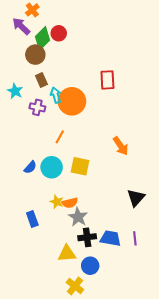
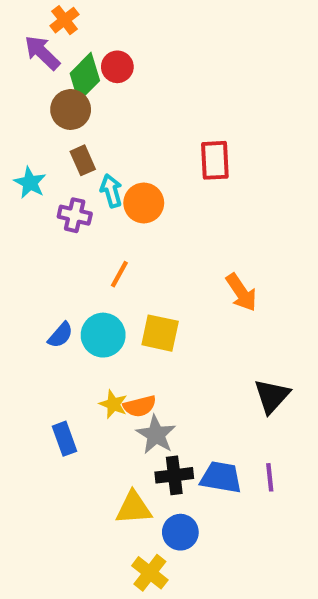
orange circle: (72, 101) -> (144, 203), size x0.7

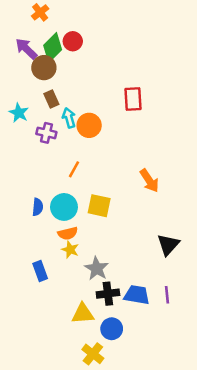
purple arrow: (42, 53) -> (26, 49), moved
blue semicircle: (60, 335) -> (38, 207), turned -36
orange semicircle: (140, 406) -> (68, 233), moved

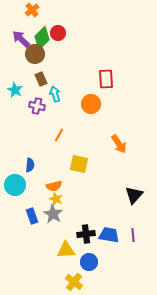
orange circle: (89, 125) -> (91, 104), moved
cyan circle: (64, 207) -> (15, 185), moved
gray star: (97, 268) -> (53, 214), moved

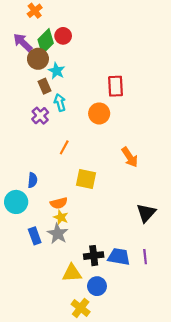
cyan star: (15, 90) -> (57, 71), moved
purple cross: (37, 106) -> (40, 116), turned 35

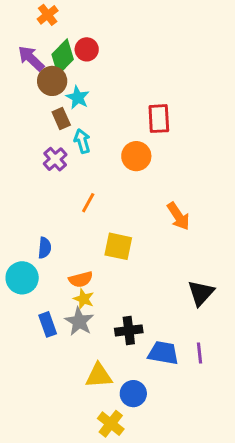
black cross: (94, 256) -> (129, 330), moved

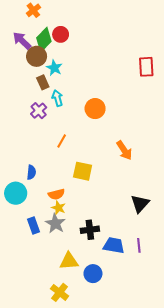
red rectangle: (159, 119) -> (146, 67), moved
yellow cross: (111, 424) -> (60, 292), moved

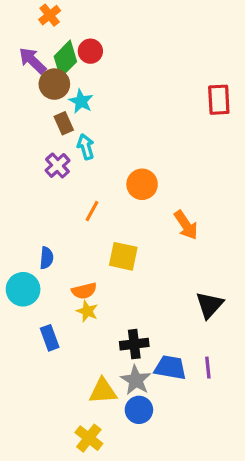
orange circle: (95, 109) -> (142, 184), moved
gray star: (55, 223) -> (136, 380), moved

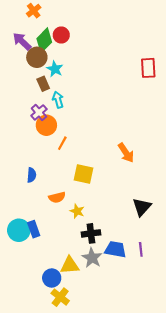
orange circle: (142, 184) -> (46, 125), moved
cyan circle: (23, 289) -> (19, 230), moved
yellow star: (87, 311) -> (77, 211), moved
blue circle: (139, 410) -> (52, 278), moved

